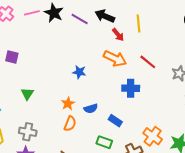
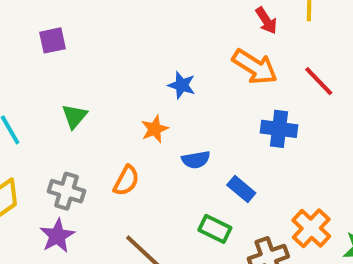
purple square: (12, 57) -> (52, 40), turned -32
orange star: (68, 104) -> (155, 129), moved
orange semicircle: (70, 124) -> (126, 181), moved

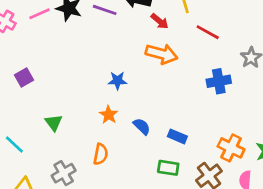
red line: (319, 81) -> (208, 32), moved
blue cross: (279, 129) -> (219, 81), moved
blue semicircle: (196, 160) -> (142, 126), turned -108
gray cross: (66, 191) -> (64, 173), turned -30

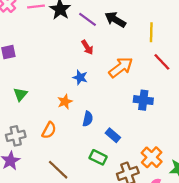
red arrow: (160, 21) -> (87, 47), moved
orange arrow: (162, 54) -> (121, 67), turned -70
blue cross: (219, 81) -> (143, 100), moved
blue semicircle: (142, 126) -> (88, 119), turned 40

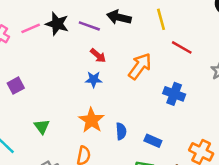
blue star: (80, 77) -> (94, 79), moved
blue cross: (143, 100) -> (174, 94), turned 30
orange star: (65, 102) -> (91, 120), size x1.5

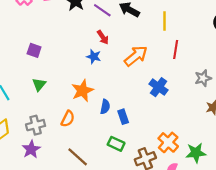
red line: (182, 47) -> (176, 50), turned 54
purple square: (16, 86) -> (34, 50), moved, turned 32
blue rectangle: (153, 141) -> (123, 117), moved, turned 32

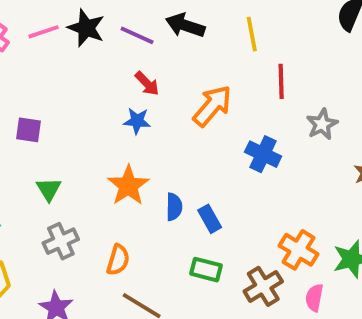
gray star: (203, 78) -> (322, 124), moved
orange semicircle: (68, 119) -> (118, 260), moved
gray cross: (36, 125) -> (61, 241), moved

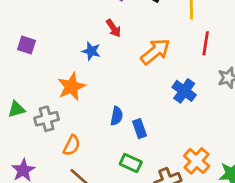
blue star: (137, 121) -> (91, 51), moved
orange star: (128, 186) -> (71, 87), moved
green triangle: (49, 189) -> (16, 109), moved, turned 36
gray cross: (61, 241) -> (47, 119), moved

